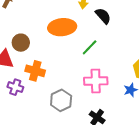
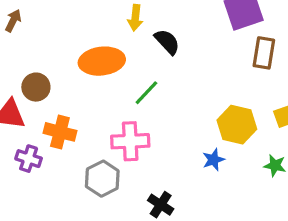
pink cross: (96, 81) -> (130, 141), moved

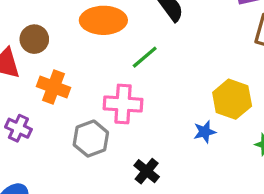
purple cross: (29, 159) -> (18, 128), moved

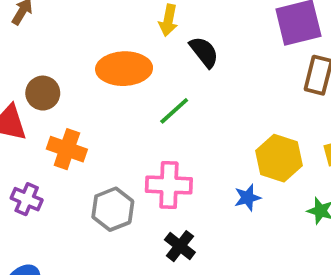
pink cross: (123, 104) -> (169, 185), moved

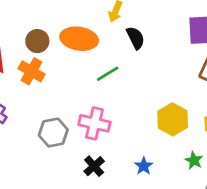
brown circle: (43, 93) -> (37, 41), moved
orange cross: (67, 149) -> (32, 71), moved
blue star: (248, 198) -> (144, 166), moved, turned -30

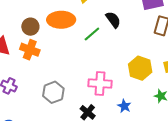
black semicircle: (135, 38) -> (113, 20), moved
green line: (108, 74) -> (92, 34), moved
pink cross: (94, 123) -> (100, 84), moved

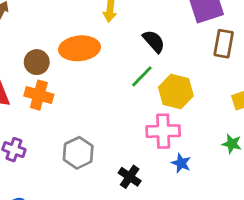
green line: (92, 34) -> (142, 76), moved
yellow hexagon: (140, 68) -> (176, 91), moved
pink cross: (100, 84) -> (163, 131), moved

